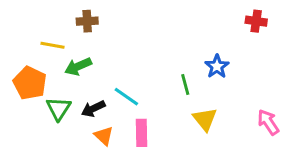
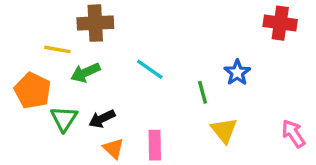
brown cross: (87, 21) -> (95, 23), size x1.5
red cross: (256, 21) -> (280, 23), size x1.4
cyan line: (126, 97) -> (150, 69), moved

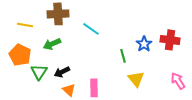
red cross: (280, 23) -> (170, 40), moved
yellow line: (57, 49) -> (25, 25), moved
cyan line: (150, 69) -> (91, 29), moved

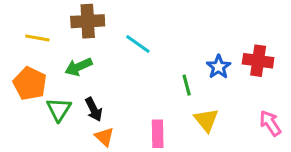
black arrow: (62, 72) -> (94, 109), turned -91
pink rectangle: (94, 88) -> (158, 134), moved

